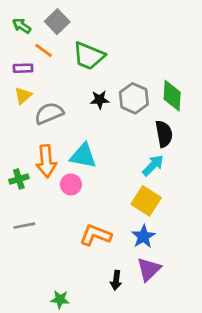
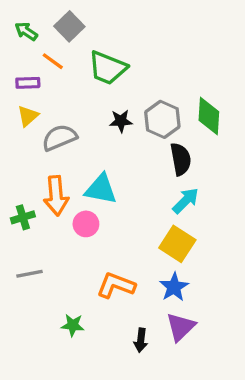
black semicircle: (164, 134) -> (181, 159), moved
green star: (60, 299) -> (73, 325), moved

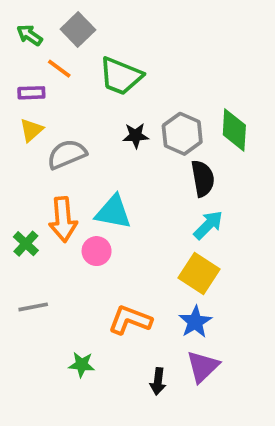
green cross: (23, 217) -> (26, 244), turned -30

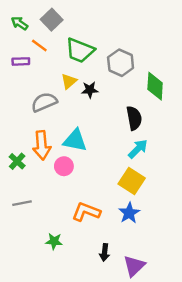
yellow triangle: (31, 130) -> (69, 81), moved
gray hexagon: (182, 134) -> (121, 63), moved
purple triangle: (203, 367) -> (134, 266), moved

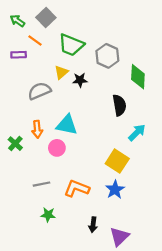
orange arrow: (42, 145) -> (37, 129), size x0.7
cyan arrow: (138, 149) -> (137, 133), moved
gray line: (22, 203) -> (42, 184), moved

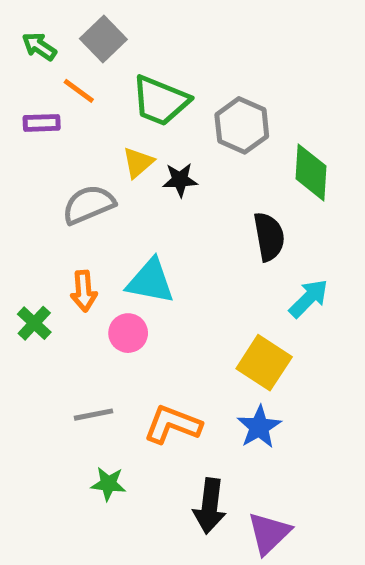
black arrow: (93, 225) -> (210, 506), size x1.5

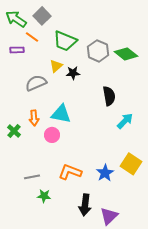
green arrow: (39, 46) -> (16, 19), size x1.5
green diamond: (311, 172) -> (126, 54), moved, turned -55
yellow square: (264, 363) -> (131, 164), moved
gray line: (94, 415) -> (32, 177), moved

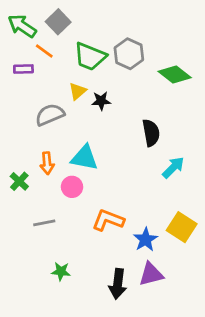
gray hexagon: (98, 51) -> (129, 54), moved
orange L-shape: (70, 172) -> (108, 220), moved
gray line: (32, 177) -> (44, 223), moved
purple triangle: (109, 216) -> (151, 274), moved, turned 30

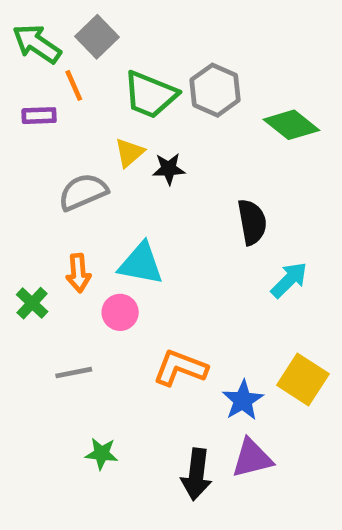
orange line: (44, 51) -> (74, 85), turned 30

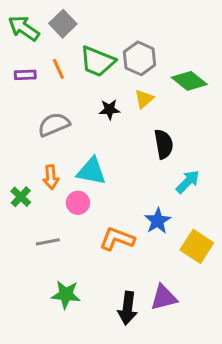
orange line: (74, 85) -> (58, 69), moved
yellow triangle: (129, 153) -> (144, 99), moved
blue star: (243, 400) -> (158, 221), moved
green star: (102, 454) -> (66, 295), size x1.4

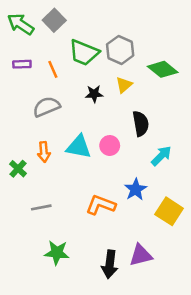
orange line: (58, 69) -> (53, 69), moved
pink circle: (78, 203) -> (110, 145), moved

